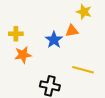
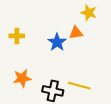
orange star: (23, 55) -> (22, 78), moved
yellow line: (83, 70) -> (79, 86), moved

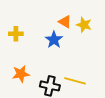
yellow star: (89, 13) -> (84, 25), moved
orange triangle: (76, 33) -> (65, 22), moved, turned 40

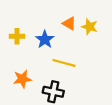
blue star: (54, 40) -> (45, 39), moved
yellow line: (75, 81) -> (64, 63), moved

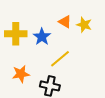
yellow cross: (17, 36) -> (16, 34), size x1.5
yellow line: (64, 63) -> (60, 59), turned -55

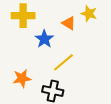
yellow star: (84, 25) -> (89, 14), moved
yellow cross: (16, 34) -> (23, 16), moved

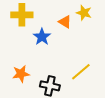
yellow line: (63, 62) -> (81, 72), moved

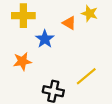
orange star: (21, 74) -> (22, 61), moved

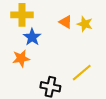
yellow star: (89, 13) -> (85, 24), moved
blue star: (45, 39) -> (32, 37), moved

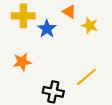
orange triangle: (66, 22) -> (69, 12), moved
blue star: (32, 37) -> (47, 29), moved

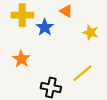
yellow star: (90, 26) -> (91, 32), moved
orange star: (22, 62) -> (21, 59), turned -30

